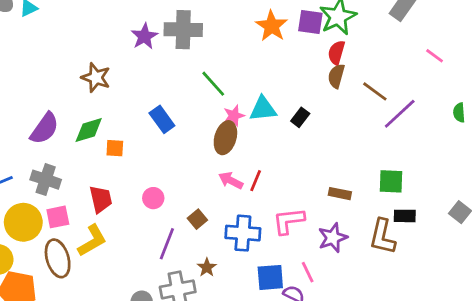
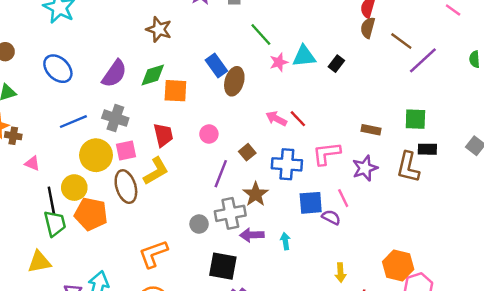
brown ellipse: (225, 138) -> (234, 81), moved
orange square: (115, 148) -> (175, 91), size x1.5
red line: (256, 181) -> (298, 119), turned -66
brown star: (207, 267) -> (256, 194), size x1.5

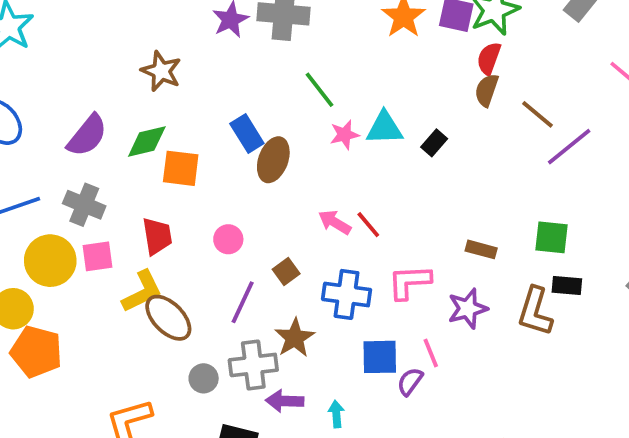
brown ellipse: (126, 187) -> (168, 318), moved, turned -32
purple semicircle: (331, 217) -> (410, 382), turned -84

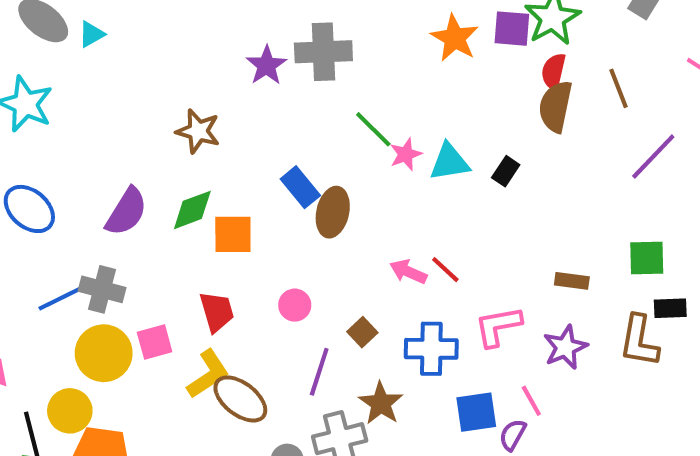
brown semicircle: (487, 90) -> (556, 106), size x1.4
brown line: (538, 114) -> (618, 88), moved, turned 36
pink star: (345, 135) -> (406, 154), moved
gray cross: (84, 205) -> (102, 289), moved

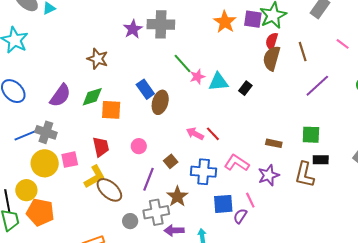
pink L-shape: (498, 326) -> (237, 163), turned 40

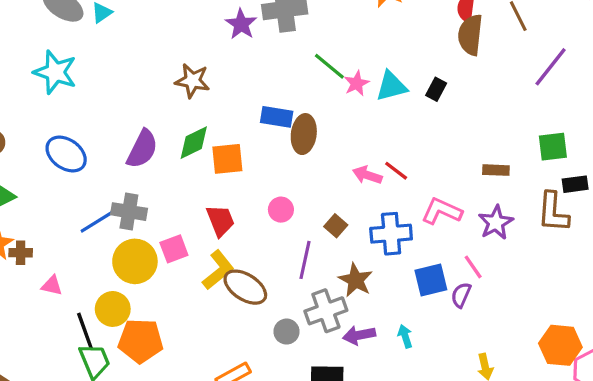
blue rectangle: (145, 89) -> (277, 117), turned -36

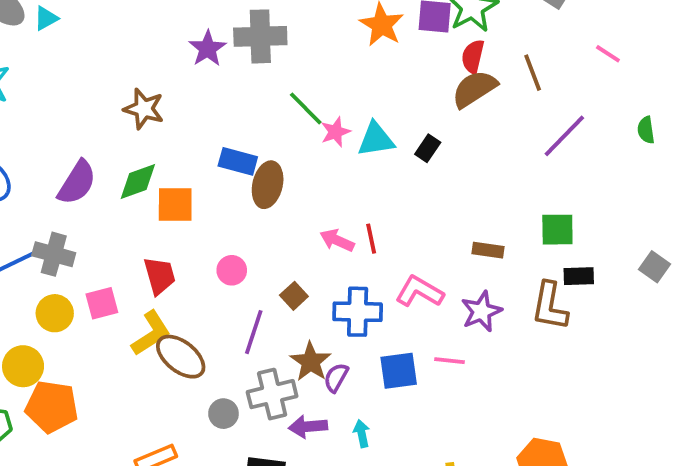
brown semicircle: (470, 35) -> (474, 89), turned 45
red line: (396, 171) -> (371, 239), turned 35
yellow circle: (135, 261) -> (55, 313), size x0.7
pink line: (473, 267) -> (450, 361), turned -55
purple semicircle: (461, 295) -> (336, 378), moved

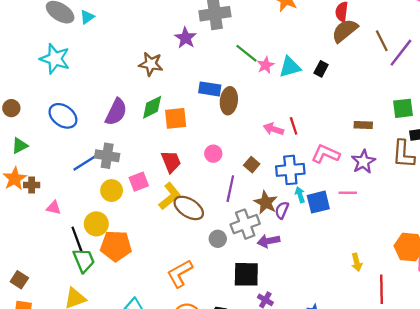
purple star: (208, 49) -> (186, 38), moved
brown line: (533, 73) -> (382, 41), moved
cyan arrow: (362, 433) -> (300, 195), moved

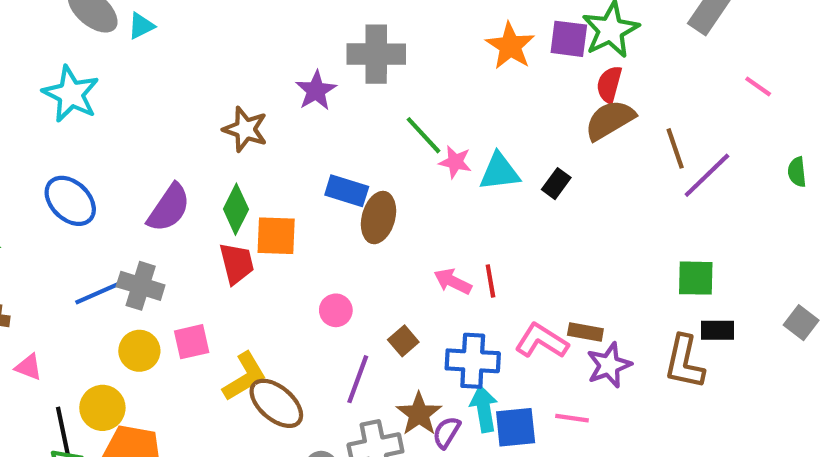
pink star: (266, 65) -> (455, 162), turned 30
green diamond: (152, 107) -> (236, 209), turned -45
brown rectangle: (363, 125) -> (585, 332), moved
red trapezoid: (171, 162) -> (237, 264), moved
cyan arrow: (300, 195) -> (484, 409), size x1.5

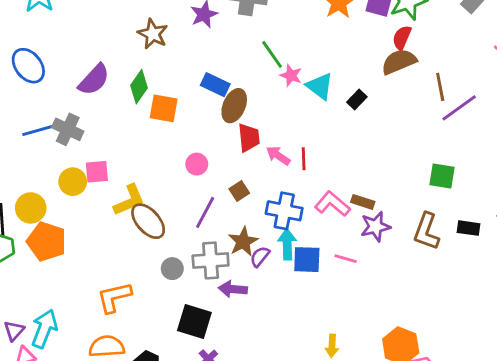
cyan triangle: (499, 172) -> (320, 86), turned 36
red trapezoid: (237, 264) -> (249, 138), moved
black rectangle: (717, 330) -> (468, 228), moved
yellow circle: (139, 351) -> (73, 182), moved

